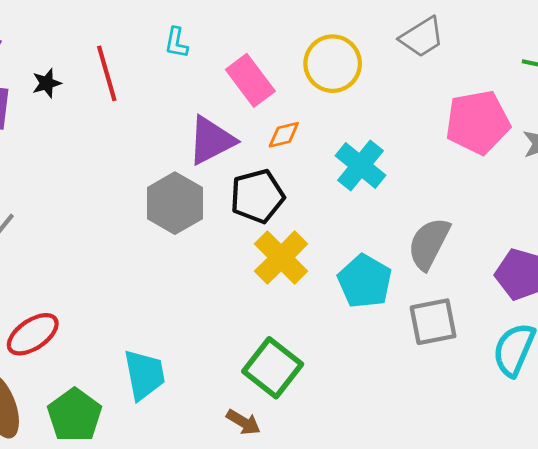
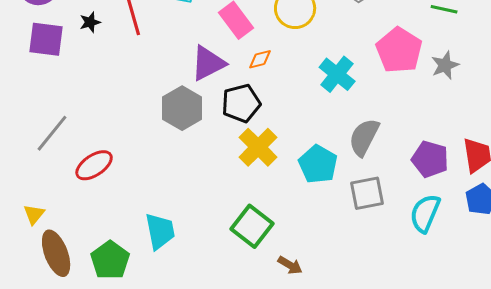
pink pentagon: (478, 122) -> (399, 50), turned -30
cyan cross: (361, 165) -> (337, 74), moved
red ellipse: (33, 334) -> (94, 165), moved
brown arrow: (243, 422) -> (290, 265), moved

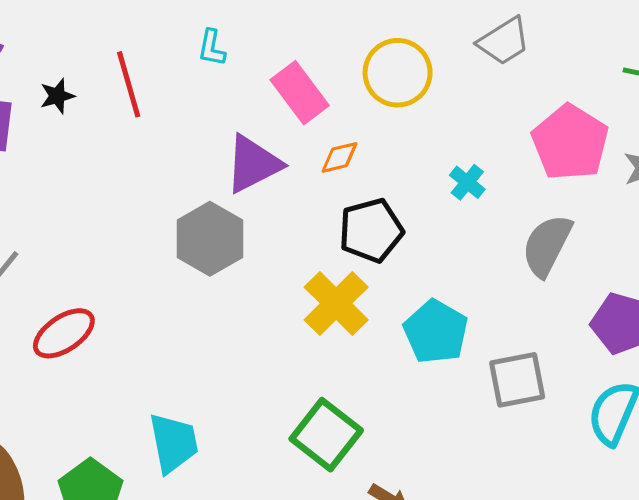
cyan cross: (337, 74) -> (467, 182), size x0.6
black pentagon: (241, 103) -> (371, 230), moved
gray semicircle: (364, 137) -> (547, 245), moved

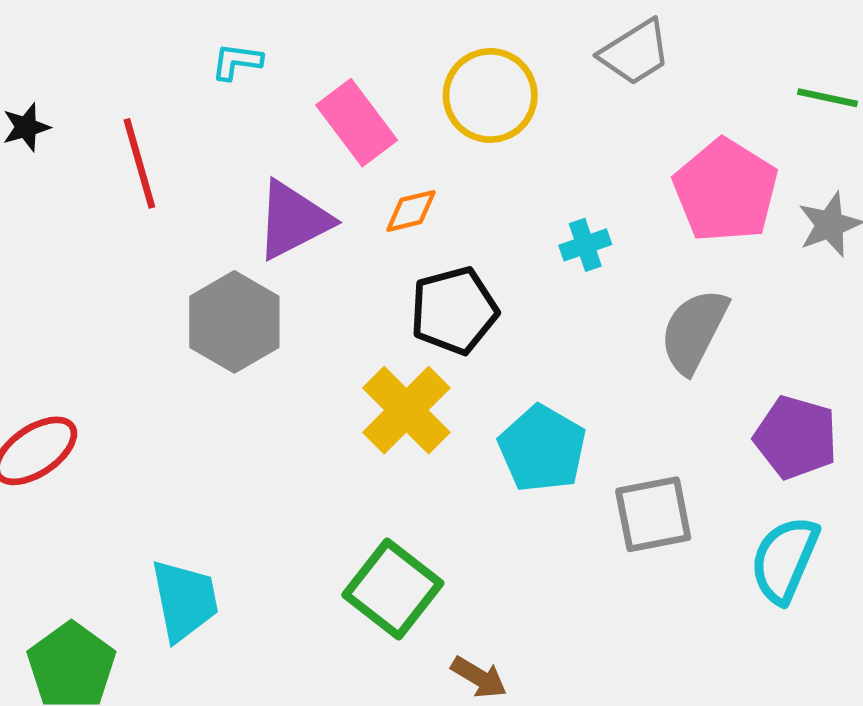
cyan L-shape: (212, 48) -> (237, 62), turned 87
red line: (129, 84) -> (139, 163), moved
cyan cross: (467, 182) -> (585, 245), turned 32

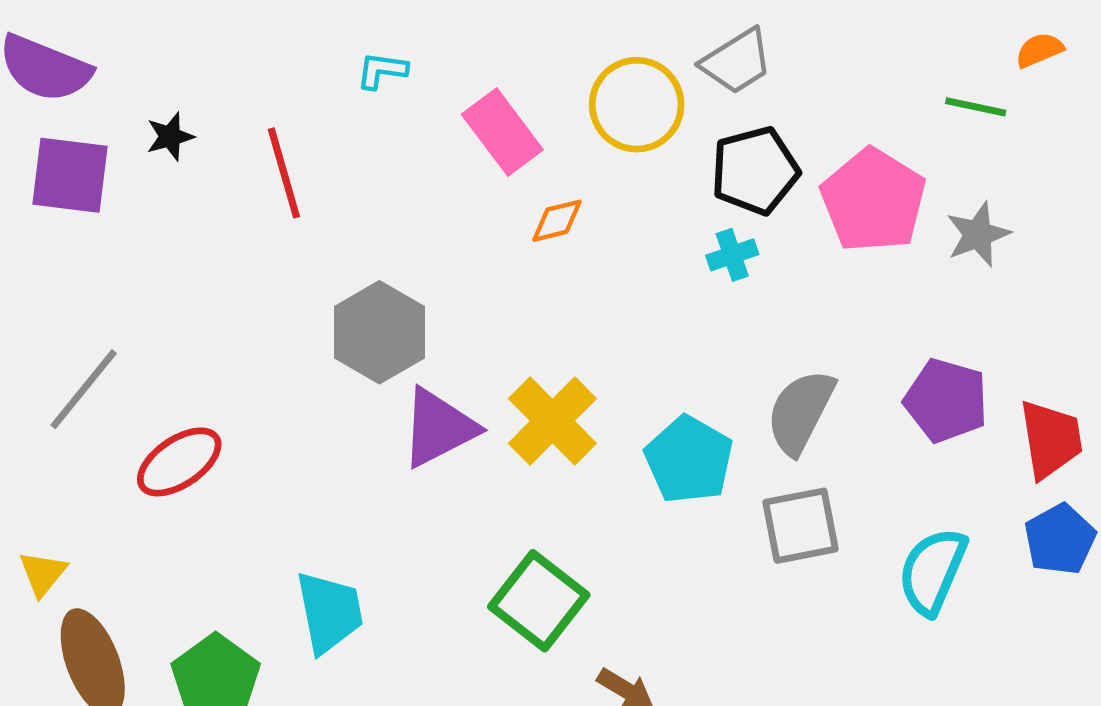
gray trapezoid: (635, 52) -> (737, 61), moved
purple triangle: (293, 220) -> (439, 428), moved
black pentagon: (454, 311) -> (755, 171), moved
gray semicircle: (694, 331) -> (800, 412), moved
purple pentagon: (796, 437) -> (946, 401), moved

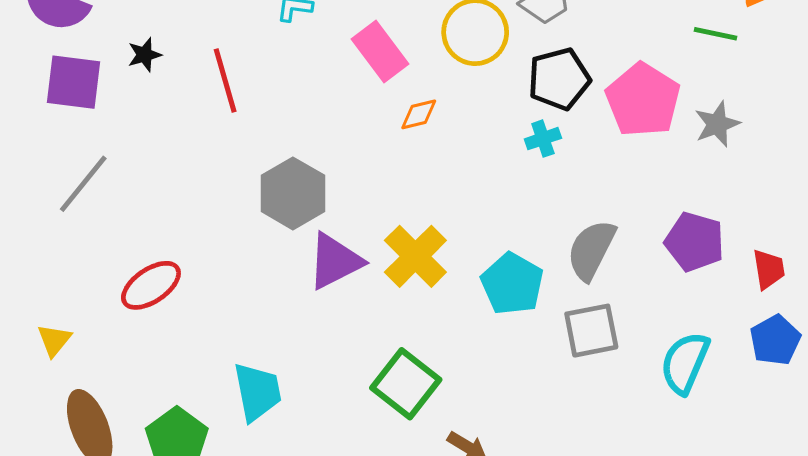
gray line: (84, 389) -> (83, 184), moved
red trapezoid: (1051, 439) -> (769, 269), size x0.7
yellow triangle: (43, 573) -> (54, 340), moved

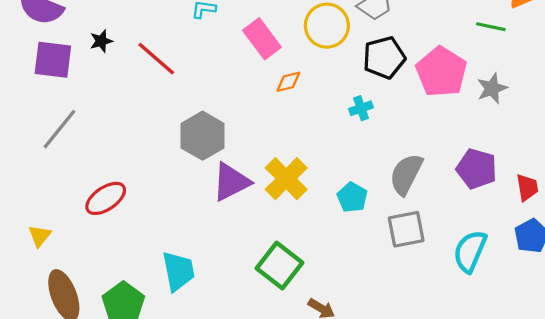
red line: (225, 81) -> (156, 59), turned -33
cyan cross: (543, 139) -> (361, 108), moved
cyan pentagon: (512, 284) -> (352, 197), size x0.7

